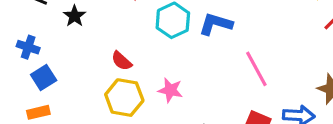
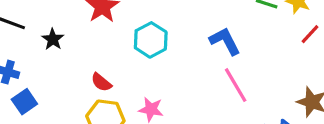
blue L-shape: (216, 24) -> (225, 41), moved, turned 48

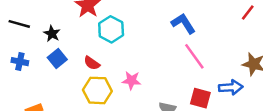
cyan hexagon: (151, 40) -> (111, 29), moved
blue square: (24, 102) -> (57, 59), moved

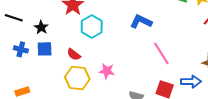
blue L-shape: (183, 23) -> (141, 22), moved, turned -35
blue square: (57, 59) -> (45, 49), turned 35
blue cross: (20, 62) -> (21, 49), moved

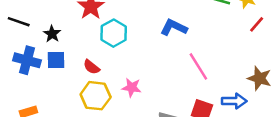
blue cross: (21, 49) -> (27, 60), size x1.5

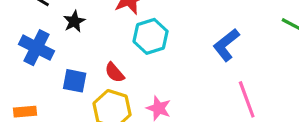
blue L-shape: (174, 27) -> (226, 45), turned -76
blue square: (56, 60) -> (75, 81), moved

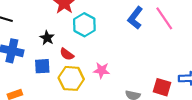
black star: (74, 21) -> (47, 38), moved
pink line: (247, 99) -> (164, 18), moved

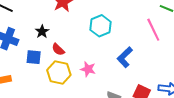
blue L-shape: (135, 18) -> (125, 57), moved
cyan hexagon: (84, 25) -> (101, 26), moved

